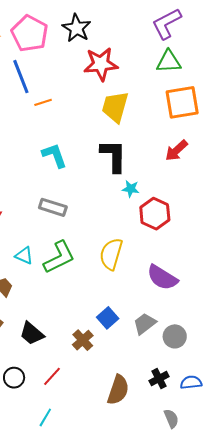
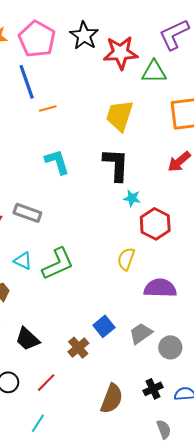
green triangle: (169, 62) -> (154, 72), moved
red star: (101, 64) -> (121, 53), moved
gray rectangle: (53, 207) -> (27, 213), moved
yellow semicircle: (111, 254) -> (126, 259), moved, size x0.7
purple semicircle: (162, 278) -> (160, 288), turned 148

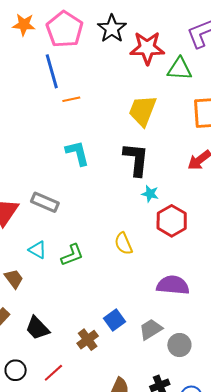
yellow semicircle: (126, 259) -> (123, 244), moved, turned -45
green L-shape: (58, 264) -> (72, 255), size x0.7

